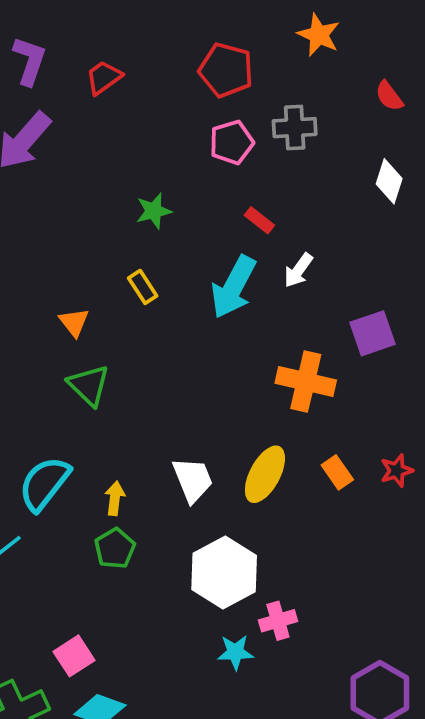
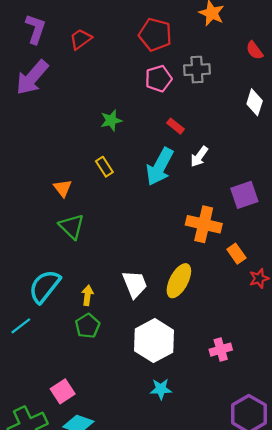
orange rectangle: (337, 472) -> (236, 254), moved
pink cross: (278, 621) -> (221, 350), moved

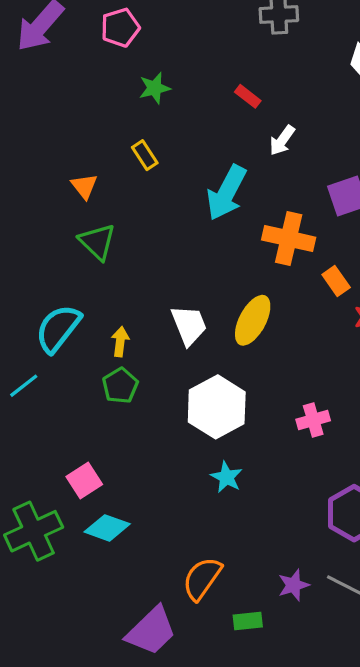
pink pentagon: (159, 79) -> (120, 28), moved
cyan arrow: (160, 167) -> (226, 193), moved
cyan star: (161, 389) -> (226, 477), turned 30

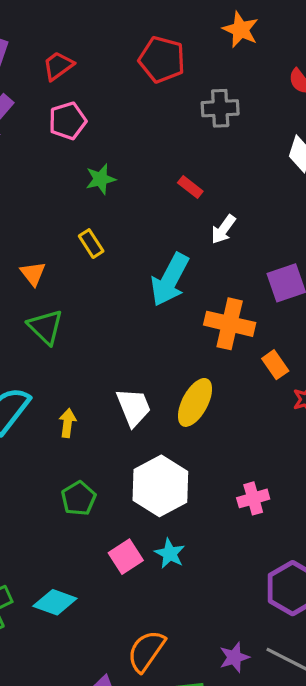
green pentagon: (120, 386) -> (79, 498), moved
pink square: (84, 480) -> (126, 557), moved

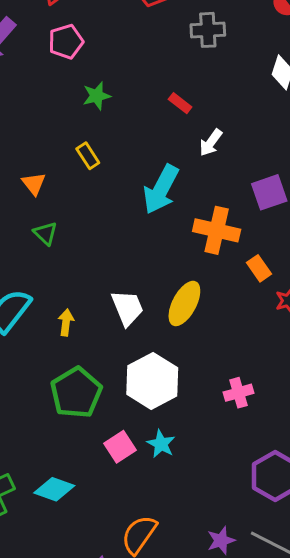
green triangle: (46, 327) -> (45, 233), size x0.7
green pentagon: (79, 498) -> (76, 393), size x1.6

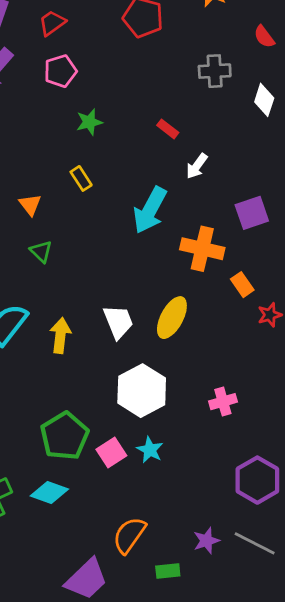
gray cross: (208, 30) -> (215, 71), moved
yellow arrow: (66, 322) -> (60, 335), size x1.4
green pentagon: (76, 393) -> (65, 436), moved

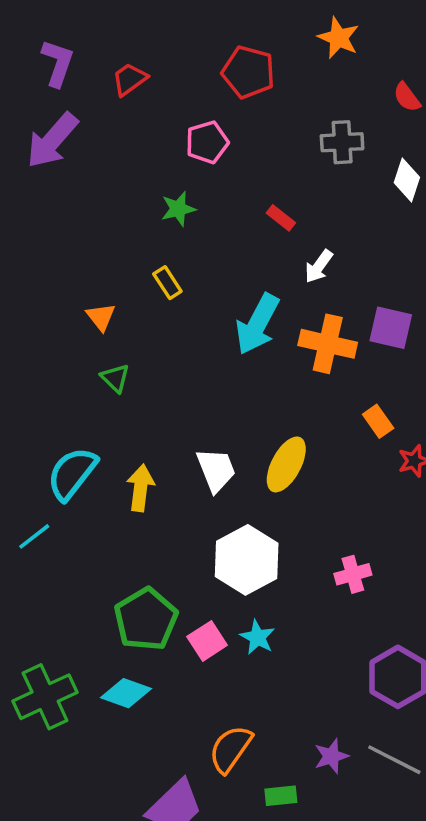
pink pentagon: (60, 71) -> (207, 142), moved
purple square: (252, 213) -> (391, 328), turned 32
orange cross: (202, 249) -> (328, 344), moved

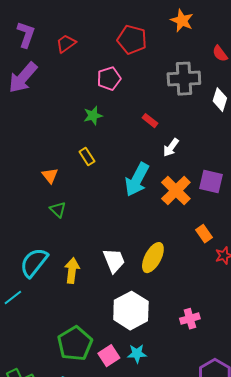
gray cross: (342, 142) -> (184, 79), size x1.4
orange cross: (328, 344) -> (176, 191), turned 32
cyan star: (257, 637) -> (137, 354), turned -30

